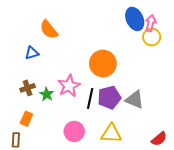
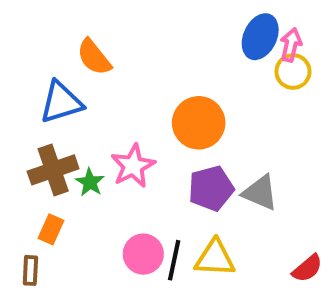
blue ellipse: (135, 19) -> (260, 37), turned 50
blue triangle: (32, 53) -> (61, 102), size x1.6
brown cross: (28, 88) -> (53, 170), size x1.6
black line: (90, 99) -> (174, 260), moved

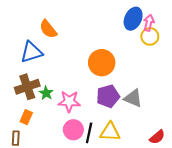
pink star: (133, 166) -> (69, 101), moved, turned 30

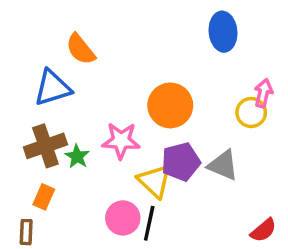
blue ellipse: (133, 19) -> (223, 32), turned -30
pink arrow: (149, 23) -> (263, 93), moved
yellow circle: (150, 36) -> (251, 112), moved
pink star: (69, 101) -> (121, 141), moved
yellow triangle: (110, 132) -> (154, 181), moved, turned 40

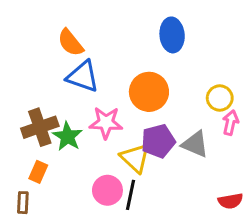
blue ellipse: (223, 32) -> (172, 35), moved
blue triangle: (52, 88) -> (83, 76), moved, turned 36
pink arrow: (263, 93) -> (230, 123), moved
green star: (77, 156) -> (67, 136), size x1.4
red semicircle: (263, 230) -> (230, 201), turned 30

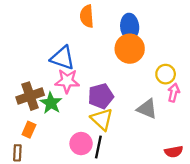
orange semicircle: (71, 43) -> (87, 16), moved, turned 35
orange circle: (149, 92) -> (130, 49), moved
pink star: (106, 123) -> (67, 81), moved
purple pentagon: (158, 141) -> (101, 96), moved

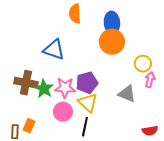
pink star: (67, 81) -> (65, 88), moved
brown cross: (30, 96) -> (26, 83), turned 30
orange rectangle: (29, 130) -> (29, 126), moved
pink circle: (81, 144) -> (63, 112), moved

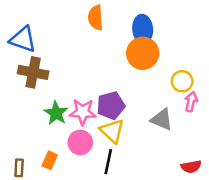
blue triangle: (54, 50) -> (23, 39), moved
brown cross: (26, 83) -> (33, 72), moved
orange rectangle: (29, 126) -> (50, 160), moved

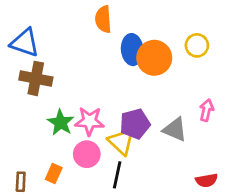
blue ellipse: (143, 29) -> (132, 50), moved
yellow circle: (182, 81) -> (197, 45), moved
purple pentagon: (111, 106) -> (135, 124), moved

